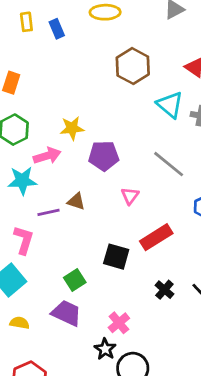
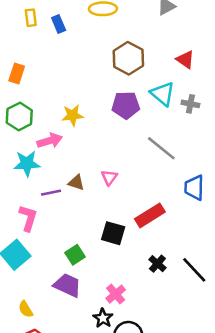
purple pentagon: (104, 156) -> (126, 105), moved
pink triangle: (130, 196) -> (109, 177), moved
yellow semicircle: (20, 323) -> (26, 309), moved, turned -132

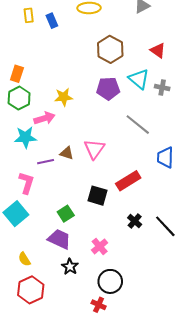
orange rectangle: (17, 73) -> (17, 74), moved
pink triangle: (109, 177) -> (94, 149), size x1.5
black star: (103, 318) -> (70, 267), moved

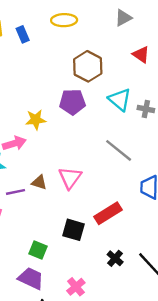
red triangle: (158, 50) -> (141, 54), moved
purple pentagon: (108, 89) -> (72, 102), moved
green square: (66, 214) -> (38, 250), turned -35

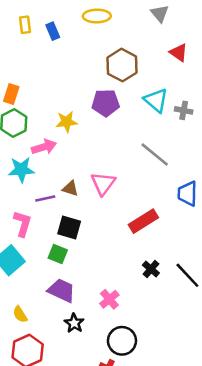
gray triangle: (123, 18) -> (160, 13), turned -42
black square: (74, 230) -> (69, 228), moved
green square: (38, 250) -> (58, 254), moved

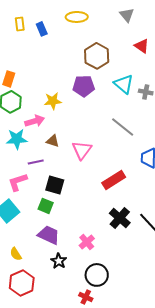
brown triangle: (70, 188) -> (53, 141), moved
pink L-shape: (23, 224) -> (18, 182), turned -125
black cross: (151, 269) -> (120, 218), size x1.5

